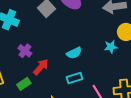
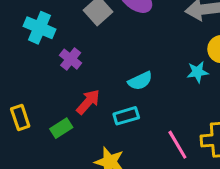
purple cross: (25, 51) -> (71, 59), moved
cyan rectangle: (75, 78) -> (126, 116), moved

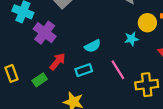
purple cross: (71, 59) -> (45, 33), size x1.5
pink line: (177, 145) -> (118, 70), moved

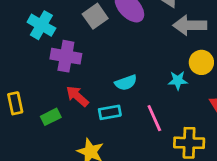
purple cross: (45, 33) -> (66, 56), turned -35
red arrow: (58, 61) -> (77, 96), turned -96

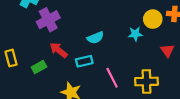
purple cross: (66, 56) -> (48, 20), turned -35
pink line: (154, 118) -> (112, 78), moved

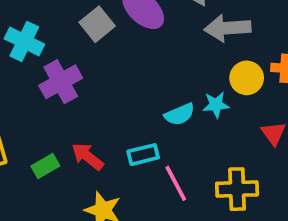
cyan semicircle: (95, 38) -> (180, 114), moved
red arrow: (59, 50) -> (88, 156), moved
cyan rectangle: (84, 61) -> (143, 155), moved

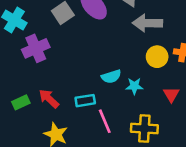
cyan star: (216, 105) -> (134, 86), moved

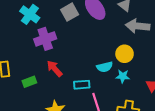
yellow circle: (157, 57) -> (125, 54), moved
red arrow: (49, 99) -> (55, 69), moved

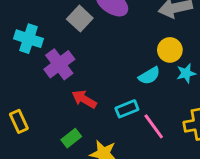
cyan star: (123, 76) -> (186, 73), moved
green rectangle: (29, 82) -> (71, 138), moved

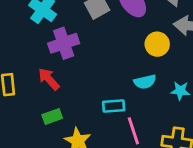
yellow circle: (170, 50) -> (157, 44), moved
red arrow: (84, 99) -> (49, 79), moved

